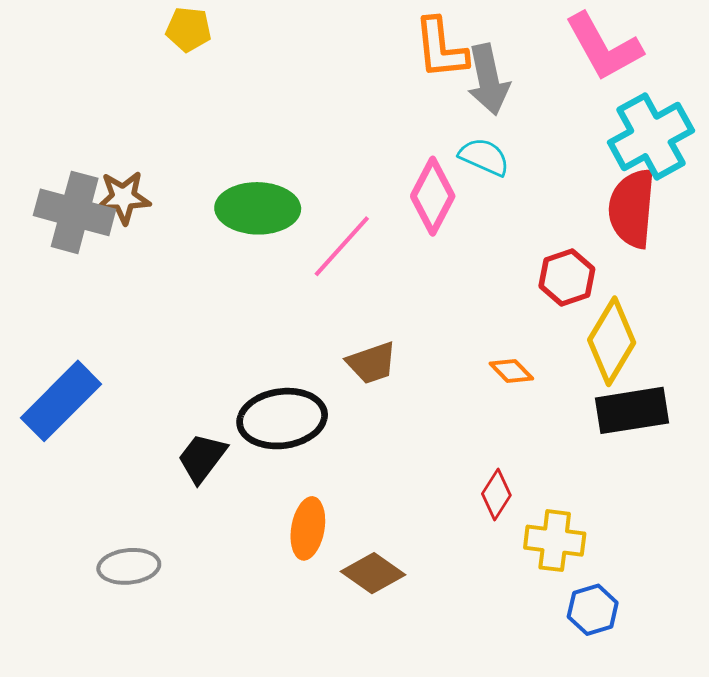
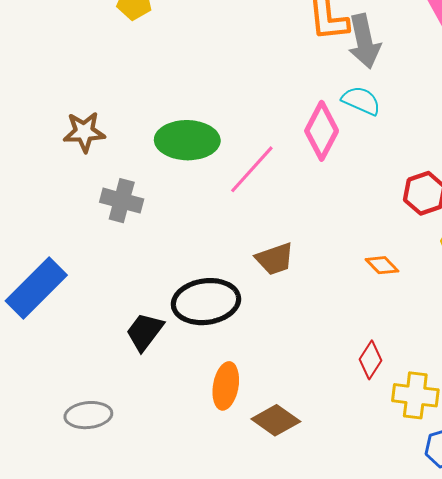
gray cross: (75, 212) -> (122, 201), moved, size x0.7

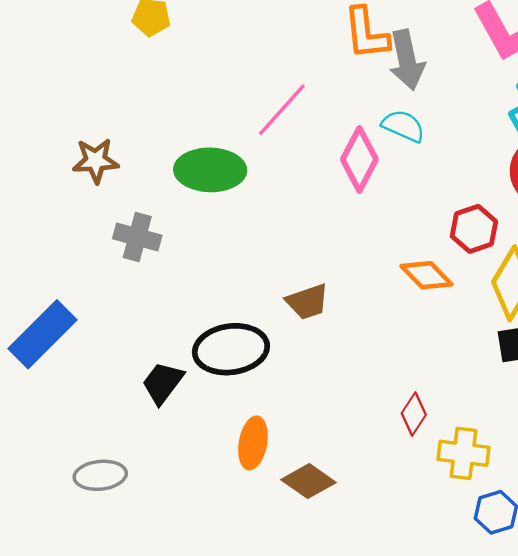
pink line: (252, 169) -> (282, 110), moved
orange diamond: (382, 265) -> (426, 275), moved, size x1.4

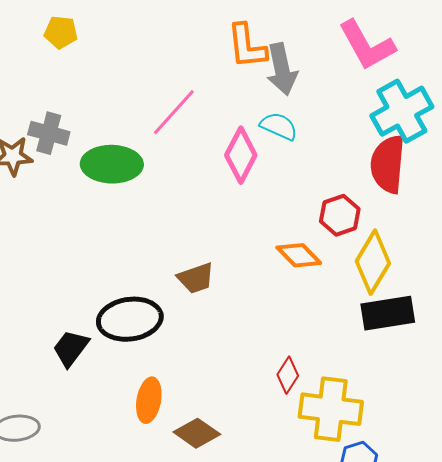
gray cross: (137, 237) -> (49, 133), moved
yellow cross: (464, 453) -> (331, 409), size x1.4

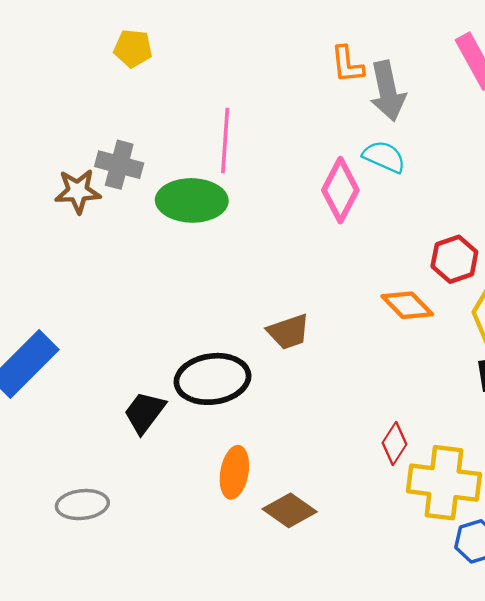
orange L-shape: (247, 46) -> (347, 65), size x0.7
pink line: (174, 112) -> (225, 141), moved, turned -38

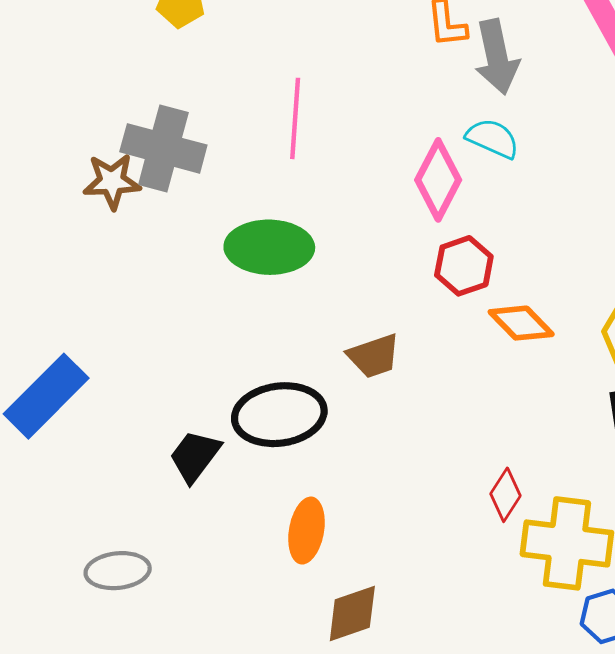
gray cross: (119, 165) -> (163, 148), size x1.4
green ellipse: (192, 200) -> (269, 247), moved
red hexagon: (454, 259) -> (464, 266), moved
brown diamond: (290, 510) -> (352, 614), moved, turned -54

